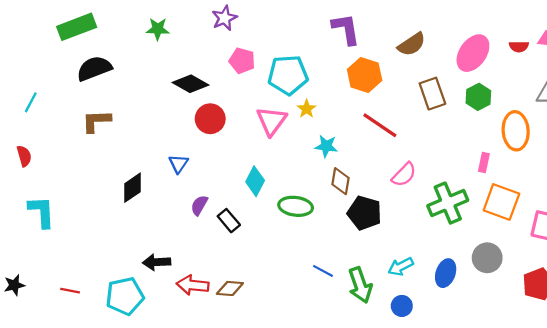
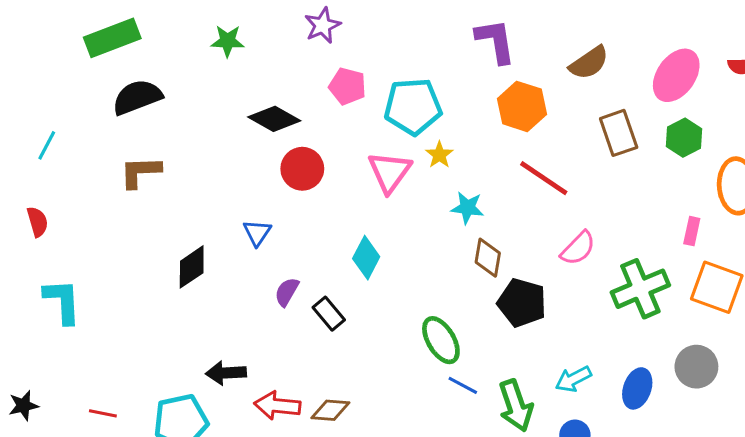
green ellipse: (296, 206) -> (441, 340), moved, turned 52

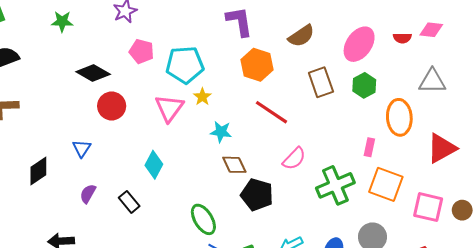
brown diamond: (488, 258) -> (234, 165), turned -35
purple semicircle: (287, 292) -> (88, 194), moved

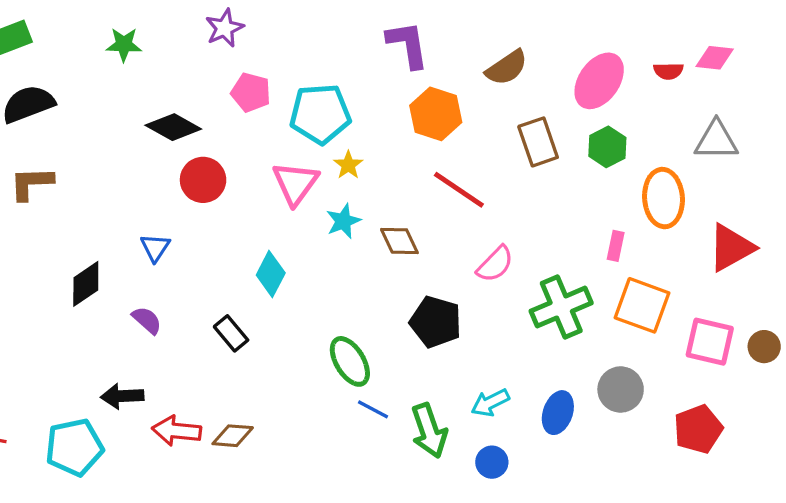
cyan star: (221, 132) -> (343, 221), moved, turned -30
brown diamond: (234, 165) -> (399, 241), moved
purple semicircle: (88, 194) -> (147, 320), moved, turned 102

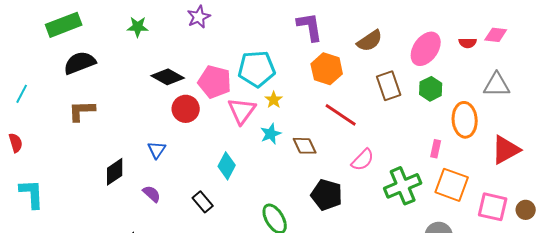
pink pentagon: (251, 92) -> (215, 82), moved, size x1.4

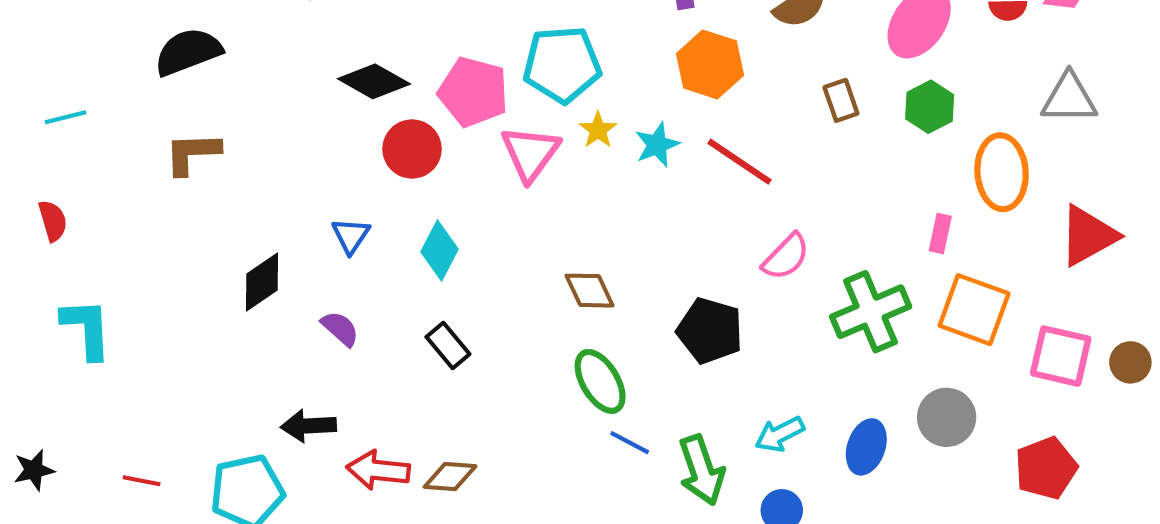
brown rectangle: (389, 86) -> (841, 100), size x0.7
cyan line: (22, 94) -> (66, 117), turned 48
cyan star: (271, 134) -> (657, 145), moved
brown diamond: (305, 146) -> (590, 291), moved
cyan diamond: (227, 166) -> (439, 250), moved

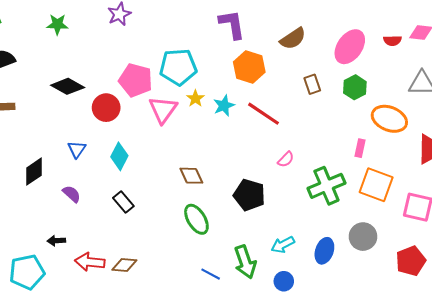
black diamond: (374, 81) -> (68, 86), moved
orange ellipse: (1002, 172) -> (389, 119), turned -64
pink semicircle: (786, 257) -> (286, 159), size x0.7
black arrow: (308, 426) -> (56, 241), size x0.7
blue line: (630, 443) -> (211, 274), moved

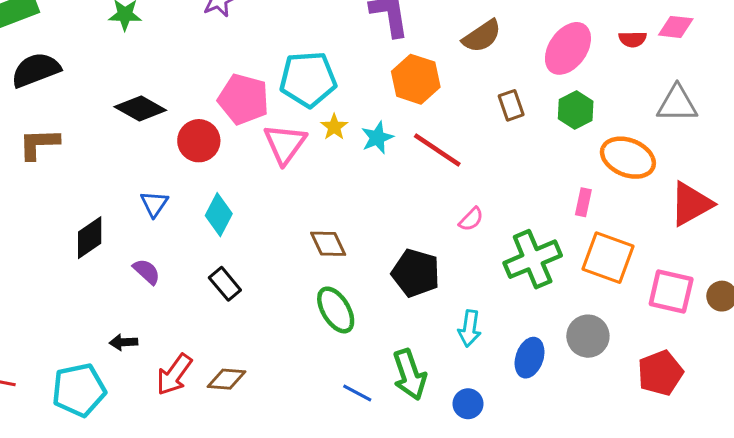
cyan arrow: (283, 245) -> (470, 328), moved, turned -55
red arrow: (90, 262) -> (174, 375), turned -60

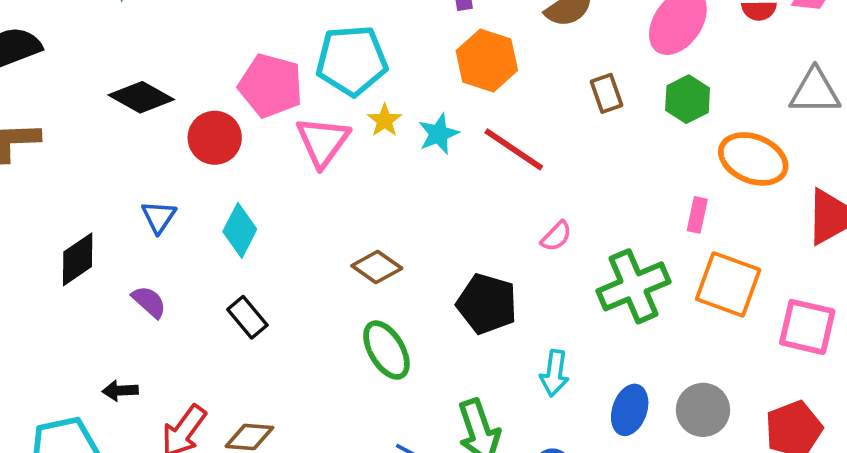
brown diamond: (328, 244) -> (377, 267), turned -30
gray circle: (588, 336) -> (703, 410), moved

